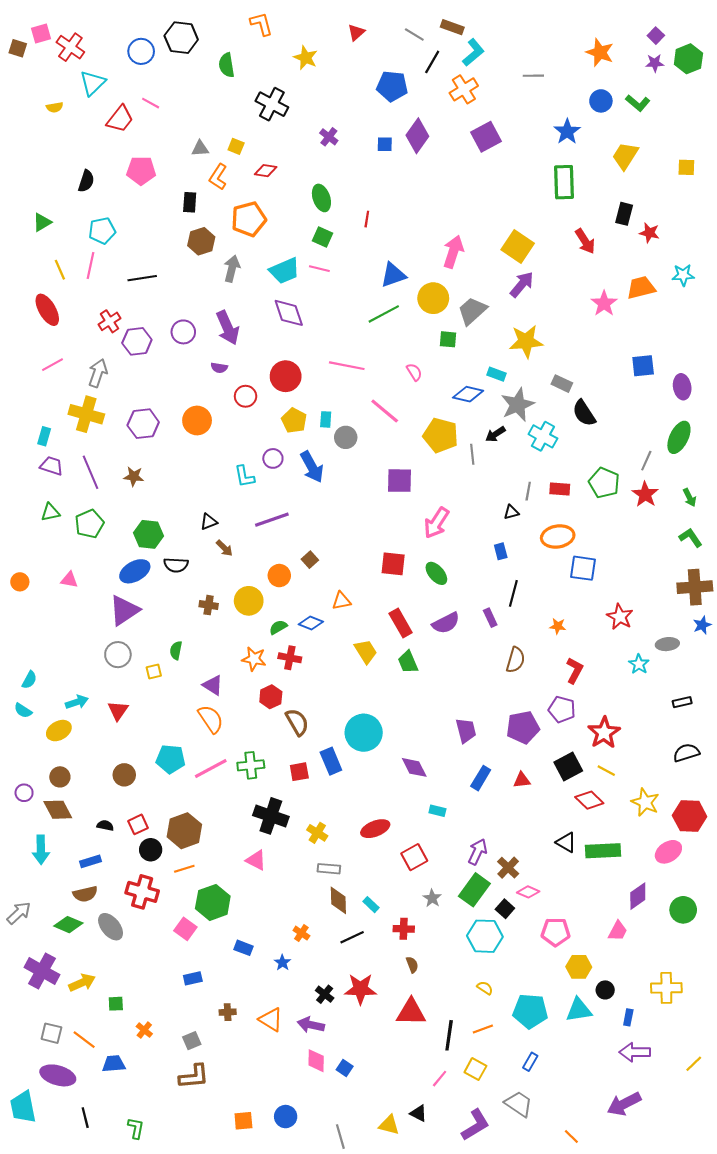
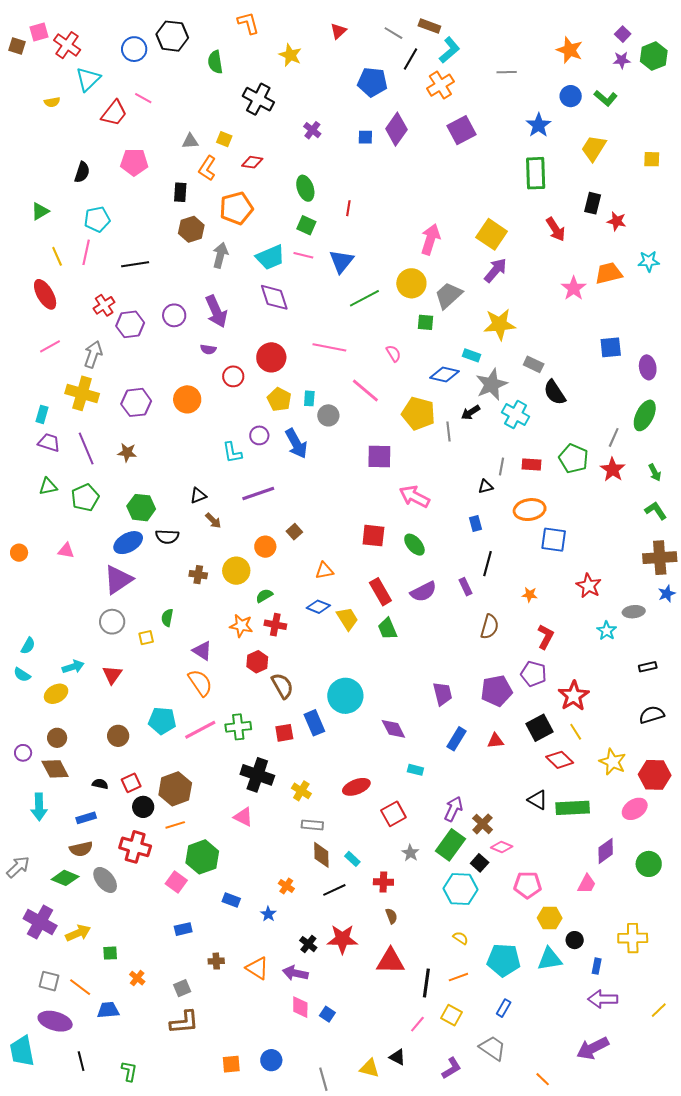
blue triangle: (393, 275) -> (341, 261), moved, turned -32
pink arrow: (436, 523) -> (414, 497), turned 84
blue diamond: (311, 623) -> (318, 607), moved
yellow line: (606, 771) -> (576, 732), turned 30
purple L-shape: (475, 1125) -> (451, 1068), size x0.7

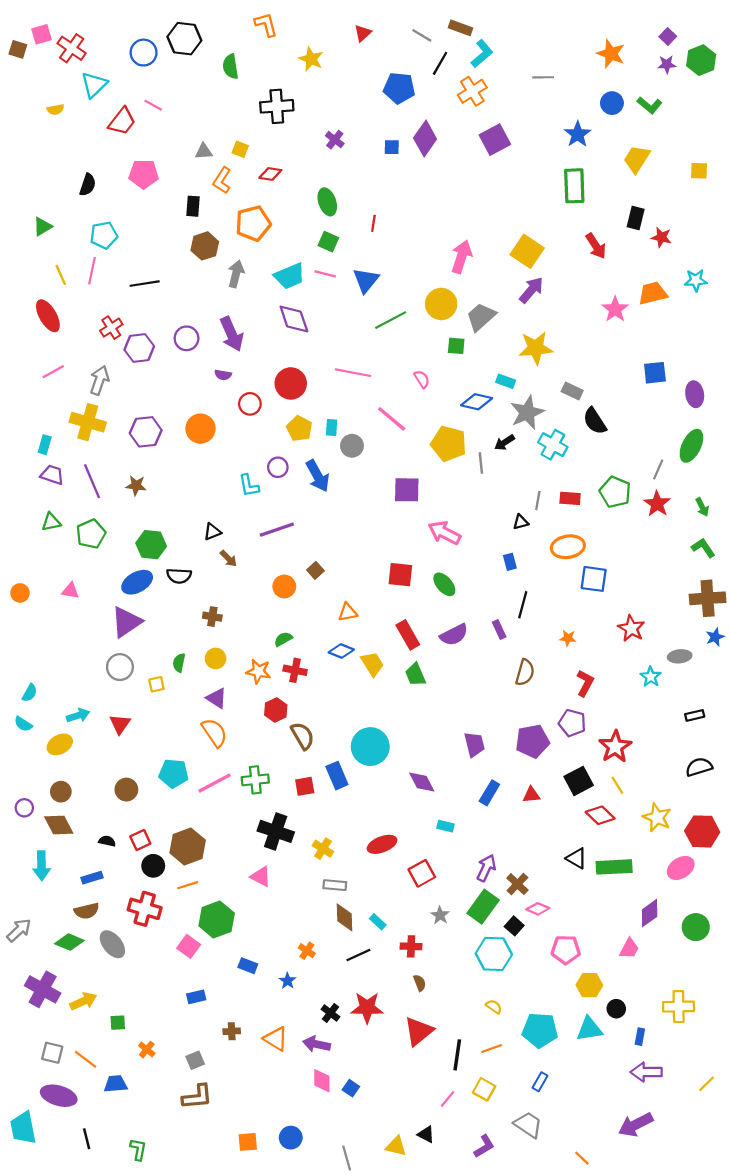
black cross: (258, 99) -> (277, 106), turned -32
yellow circle: (236, 571) -> (216, 658), moved, size x0.7
red triangle: (390, 961) -> (419, 1031), turned -40

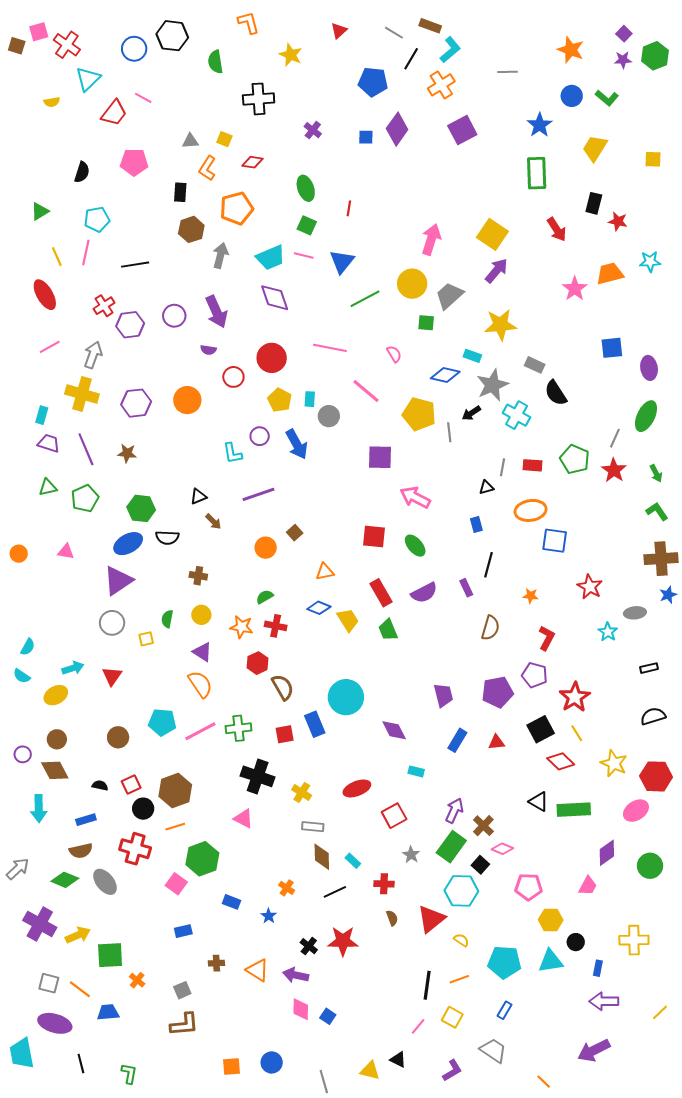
green square: (118, 1023) -> (110, 955), size x1.8
red triangle: (419, 1031) -> (431, 919), moved

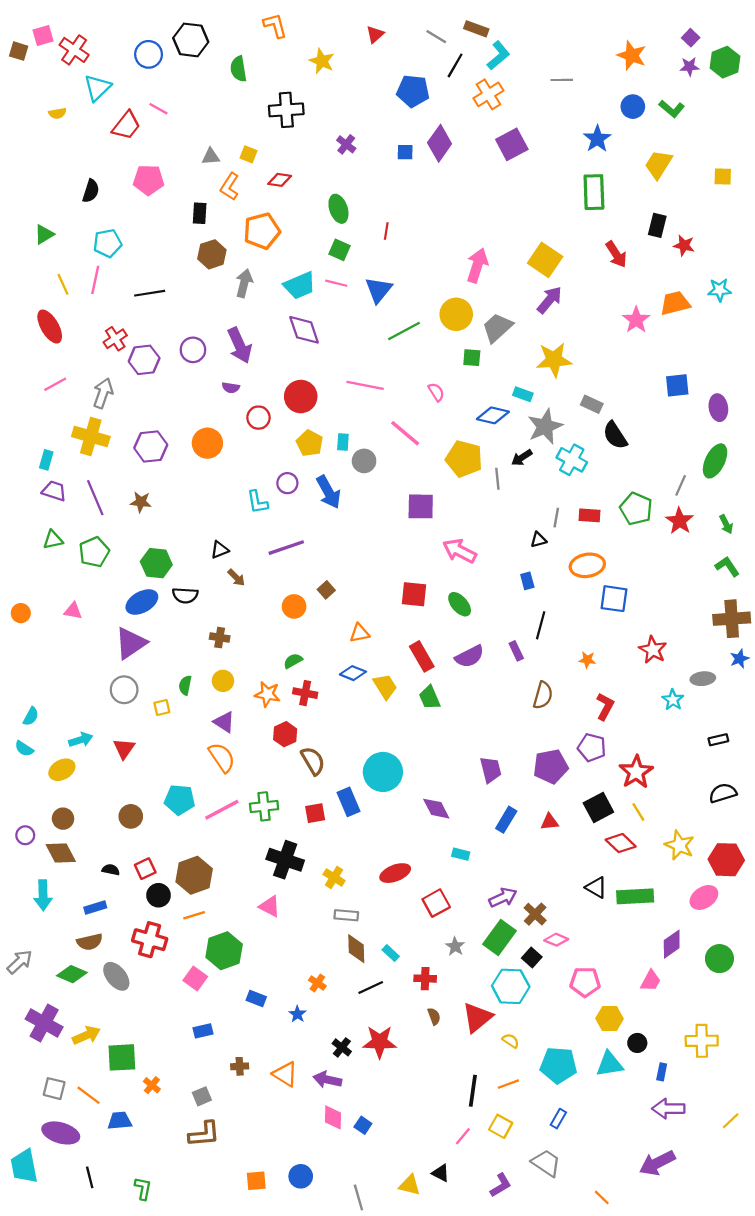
purple arrow: (454, 811) -> (503, 897), turned 40

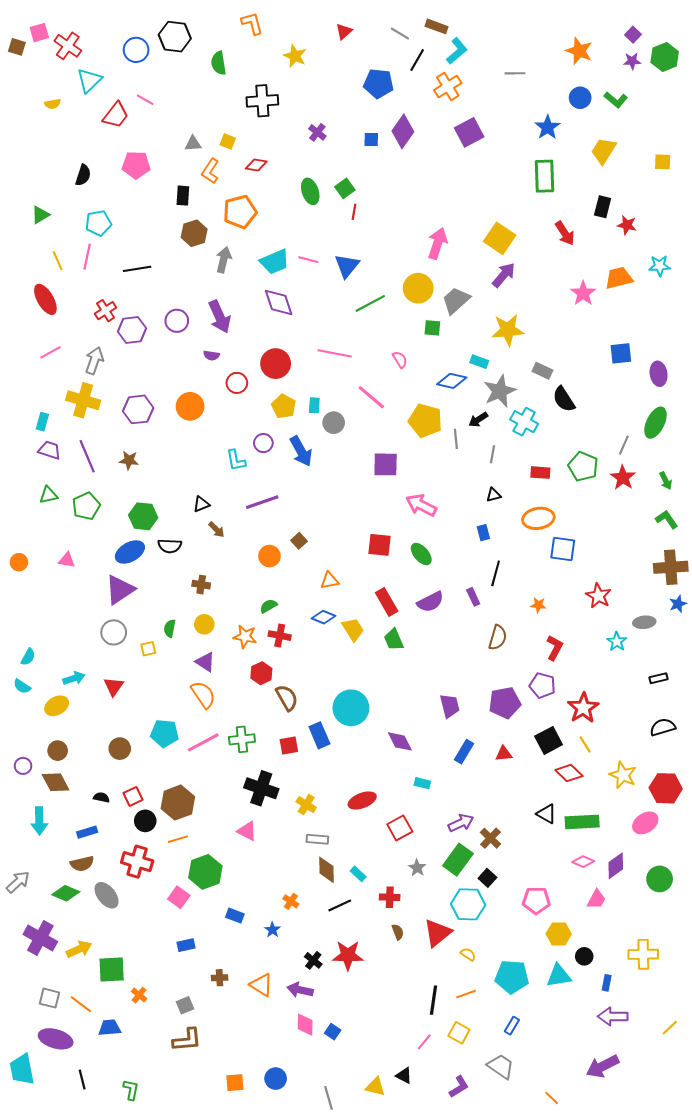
green square: (340, 250) -> (345, 188), moved, turned 30
gray line: (556, 518) -> (493, 454), moved
pink diamond: (556, 940) -> (583, 862), moved

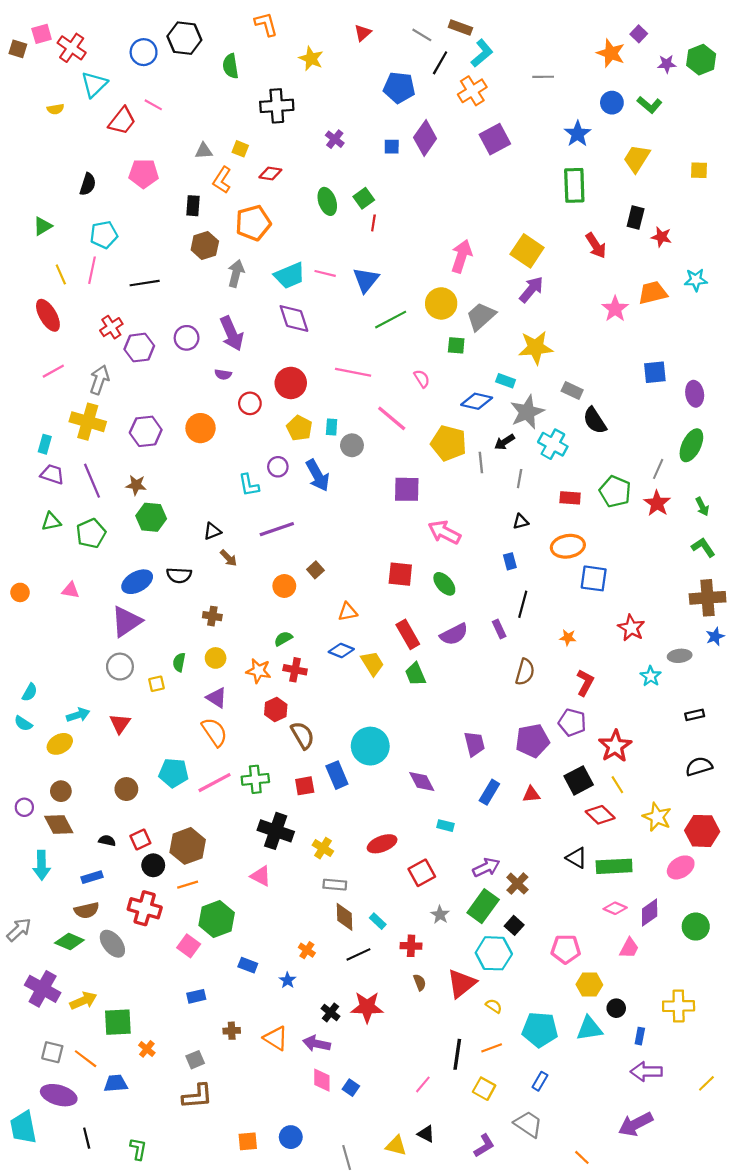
purple square: (633, 35) -> (639, 34), moved
green hexagon: (143, 516) -> (151, 517), moved
pink line: (424, 1042) -> (423, 1084), moved

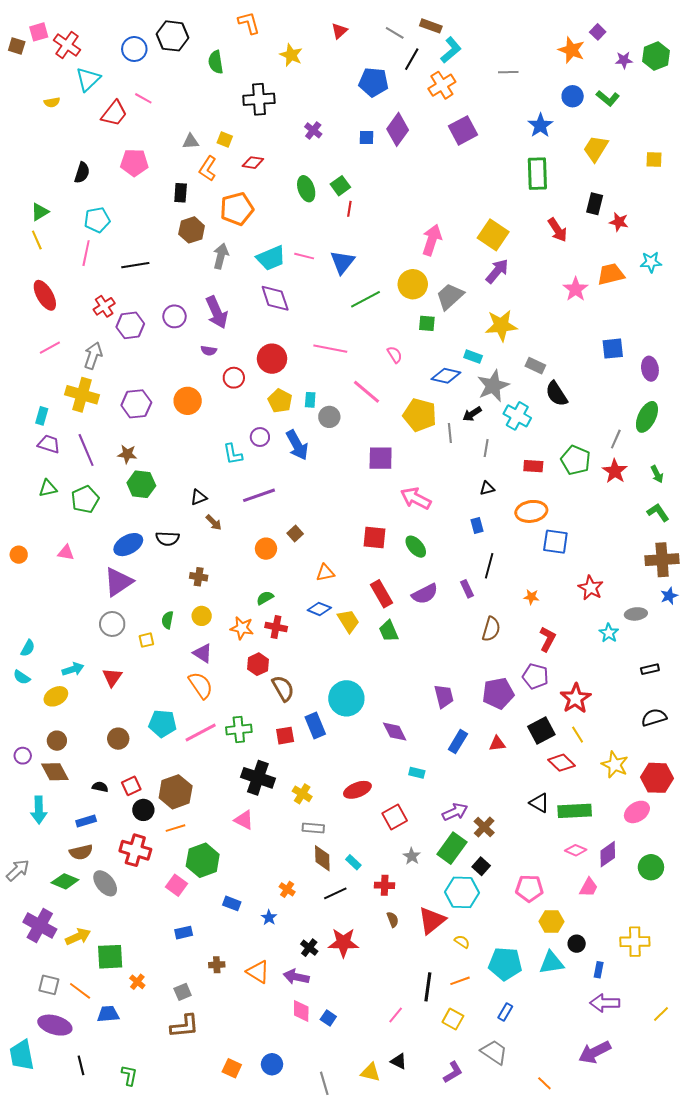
yellow line: (61, 274) -> (37, 240), moved
orange square: (248, 1141) -> (232, 1068), turned 30

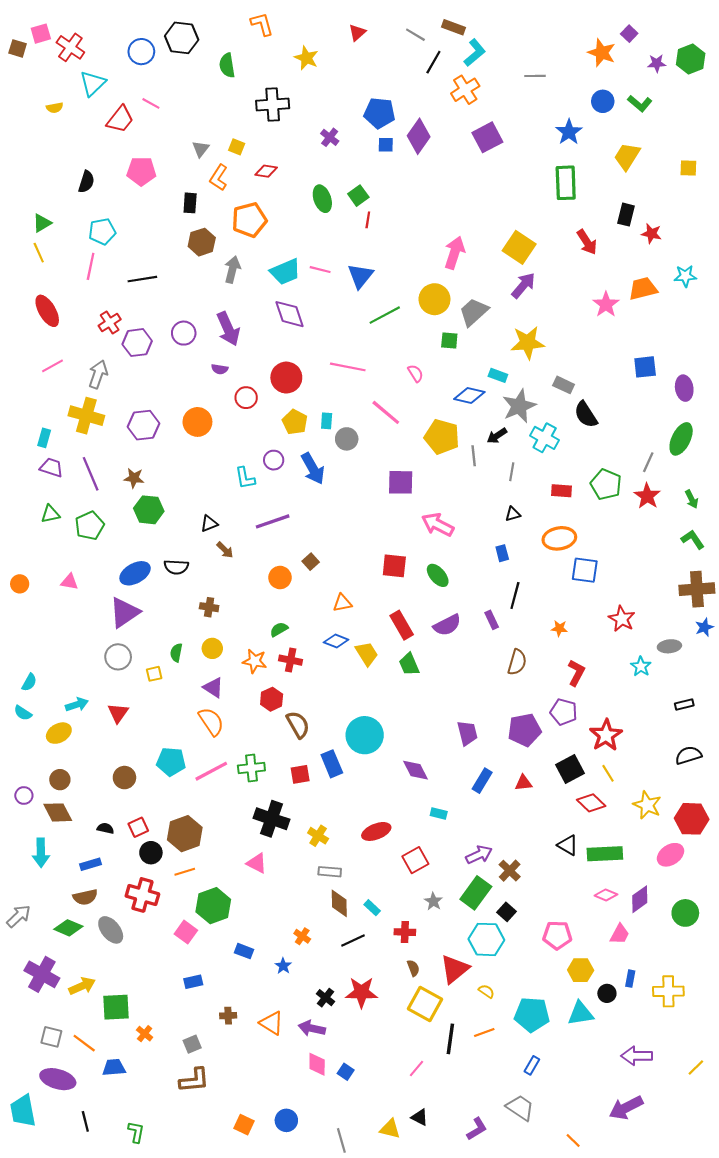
blue pentagon: (374, 82) -> (379, 113), moved
gray triangle: (191, 141) -> (201, 149), turned -48
blue rectangle: (599, 970) -> (630, 979), moved
yellow square: (453, 1019) -> (425, 1004), moved, size x1.5

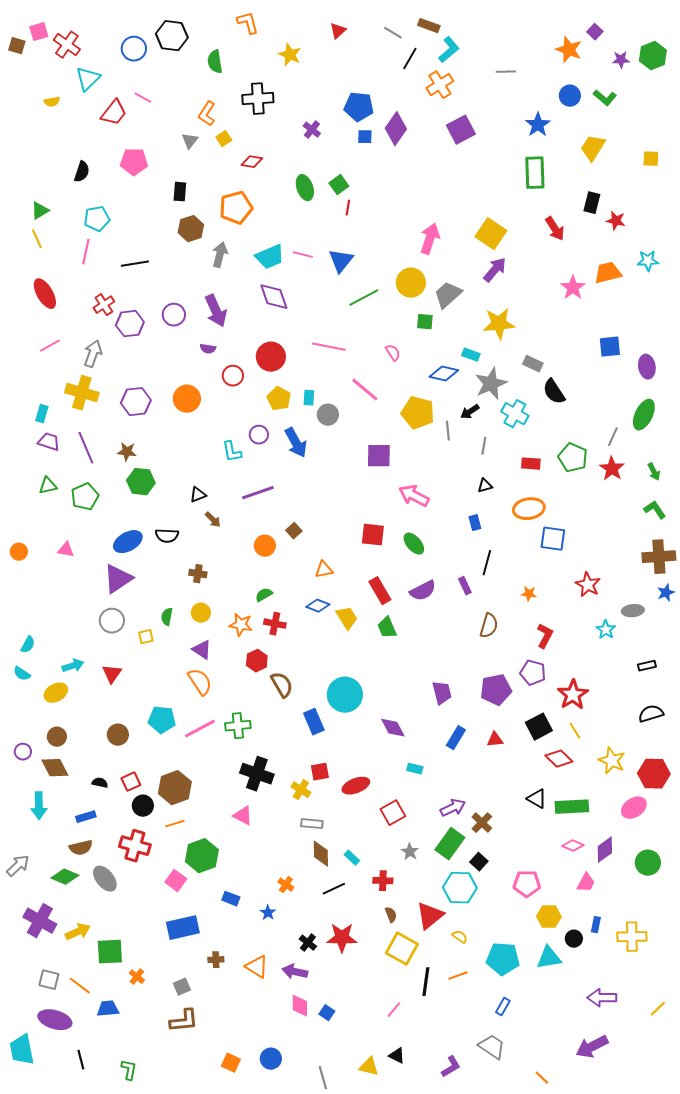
yellow square: (237, 147) -> (224, 139), turned 35
orange L-shape: (219, 178) -> (207, 114), moved
red square: (300, 774) -> (320, 772), moved
blue rectangle: (193, 982) -> (183, 928), size x1.8

